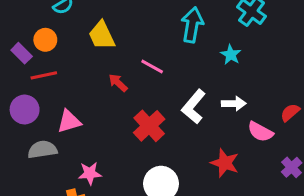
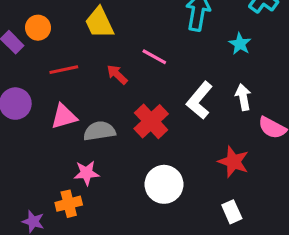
red line: (44, 75) -> (64, 70), moved
white arrow: (234, 104) -> (243, 97), turned -100
gray semicircle: (42, 150) -> (99, 131), moved

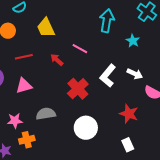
white arrow: (243, 97) -> (135, 74), turned 126
gray semicircle: (99, 131) -> (46, 114), moved
pink star: (86, 173) -> (15, 121), moved

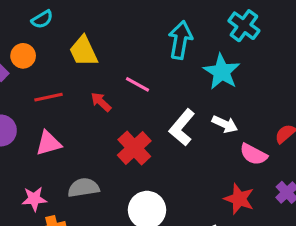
cyan star: (133, 41) -> (222, 72), size x1.6
red star: (129, 114) -> (239, 199), moved

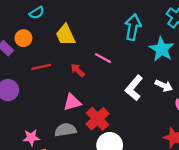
pink triangle: (49, 143) -> (72, 102), moved
red cross: (134, 148) -> (97, 119), moved

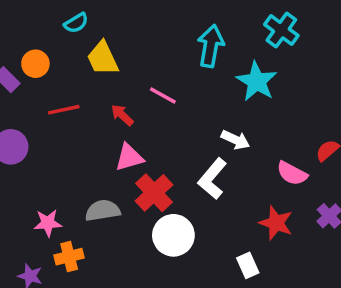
cyan semicircle: (37, 13) -> (76, 23), moved
white arrow: (164, 86) -> (235, 140), moved
white L-shape: (134, 88) -> (212, 179), moved
pink triangle: (72, 102) -> (129, 157), moved

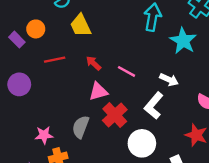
pink line: (163, 96) -> (127, 71), moved
gray semicircle: (103, 211) -> (81, 127), turned -60
white circle: (173, 235) -> (142, 143), moved

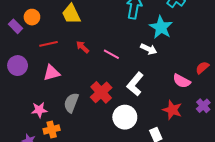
white arrow: (169, 80) -> (149, 49), moved
pink triangle: (98, 91) -> (52, 73), moved

